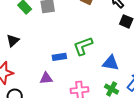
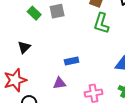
green L-shape: (83, 46) -> (101, 23), moved, turned -50

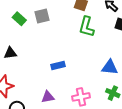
black triangle: (24, 47) -> (10, 53), turned 40
purple triangle: (59, 83) -> (48, 97), moved

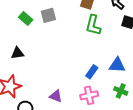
blue rectangle: (58, 65) -> (92, 72), moved, turned -40
purple triangle: (48, 97) -> (56, 96), turned 32

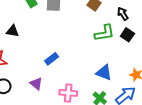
green L-shape: (93, 25) -> (104, 33), moved, turned -130
blue rectangle: (92, 72) -> (52, 59), moved

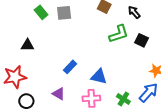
black square: (127, 35) -> (142, 40), moved
blue triangle: (104, 73) -> (99, 77), moved

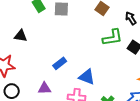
purple triangle: (59, 94) -> (44, 88), turned -40

